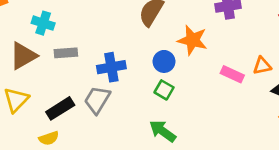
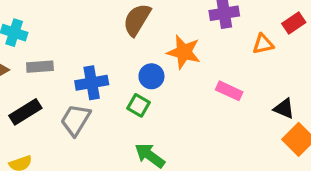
orange triangle: (262, 66) -> (263, 44), moved
green square: (164, 90) -> (139, 105), moved
black rectangle: (60, 108) -> (25, 112), moved

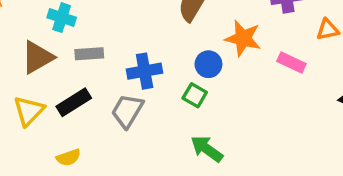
pink rectangle: (229, 91) -> (291, 62), moved

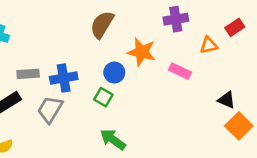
gray rectangle: (89, 54) -> (28, 74), moved

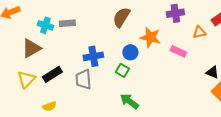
gray rectangle: (28, 74) -> (67, 23), moved
gray trapezoid: (50, 109) -> (83, 79), turned -35

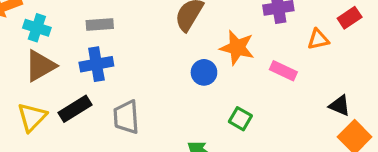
cyan cross: (45, 25) -> (37, 28), moved
blue cross: (93, 56) -> (96, 64), moved
green square: (122, 70) -> (240, 119), moved

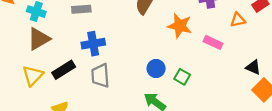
blue cross: (96, 64) -> (93, 44), moved
blue circle: (204, 72) -> (156, 68), moved

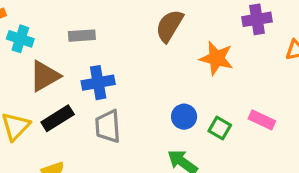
brown triangle: (39, 39) -> (45, 76), moved
pink rectangle: (213, 42) -> (262, 120), moved

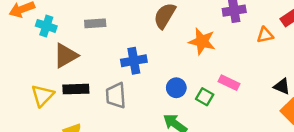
blue cross: (98, 83) -> (134, 61), moved
black rectangle: (58, 118) -> (76, 89), turned 30
pink rectangle: (262, 120) -> (229, 83), moved

